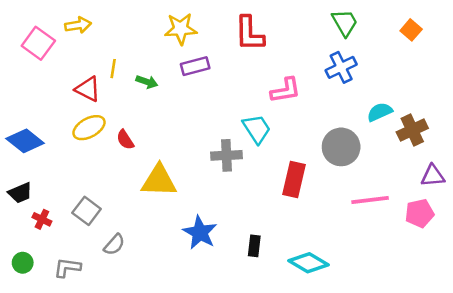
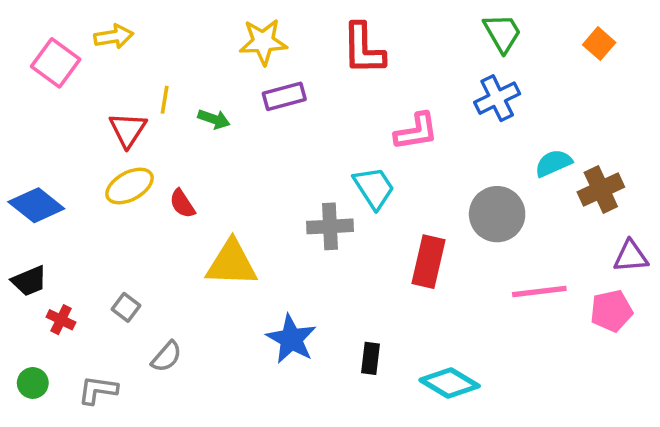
red triangle: (88, 89) -> (128, 130), turned 36
gray square: (87, 211) -> (126, 307), size x0.7

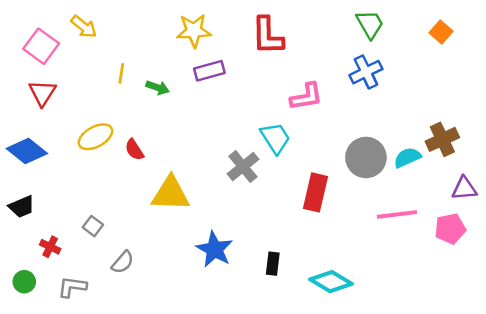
yellow arrow: (114, 37) -> (84, 27), turned 48
red triangle: (128, 130) -> (42, 93), moved
cyan semicircle: (553, 163) -> (407, 157), moved
gray cross: (330, 226) -> (243, 167), turned -36
red cross: (61, 320) -> (50, 247), moved

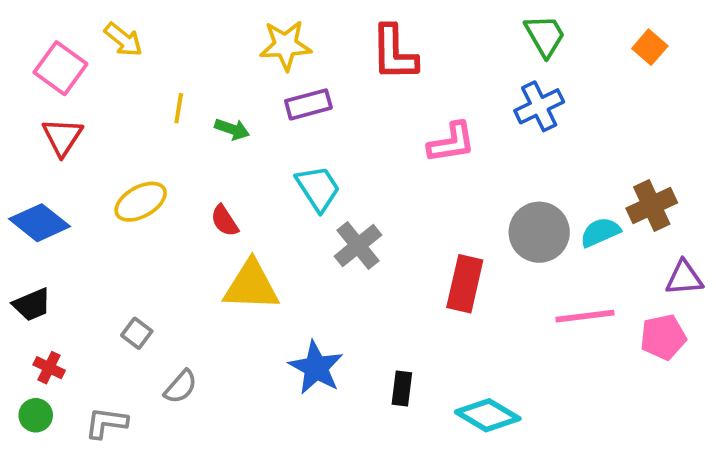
cyan trapezoid: (275, 138) -> (318, 188), moved
red semicircle: (134, 150) -> (225, 221), moved
red cross: (50, 247) -> (49, 368), moved

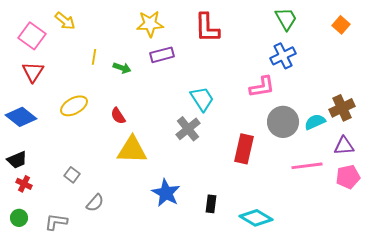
pink L-shape: (451, 143) -> (262, 87), moved
cyan trapezoid: (318, 188) -> (202, 99), moved
purple triangle: (684, 278) -> (344, 146), moved
red cross: (49, 368) -> (24, 184), moved

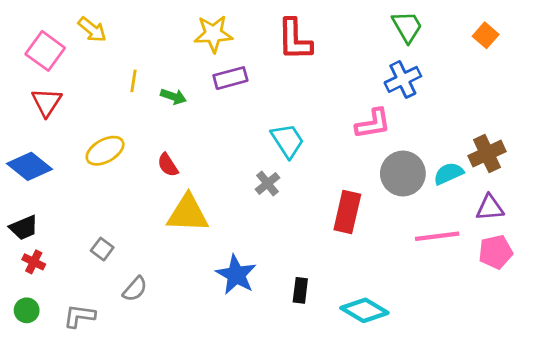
gray cross: (188, 129) -> (268, 183), size x0.7

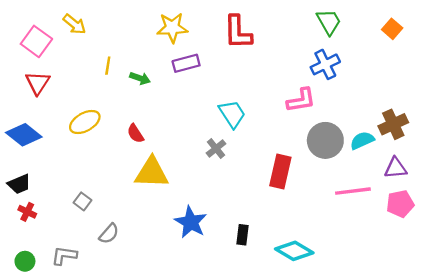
green circle: (27, 310) -> (25, 261), moved

